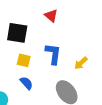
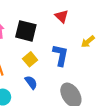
yellow square: (24, 60) -> (30, 59), turned 32
yellow arrow: (81, 63) -> (88, 42), moved

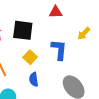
red triangle: (62, 16) -> (56, 12), turned -40
blue semicircle: (31, 82) -> (34, 79), turned -144

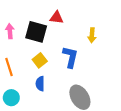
red triangle: (56, 12) -> (57, 18), moved
yellow arrow: (84, 33) -> (92, 35), moved, turned -48

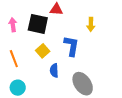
blue semicircle: (40, 84) -> (54, 70), moved

